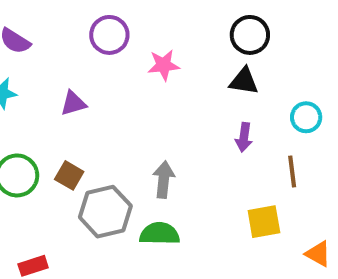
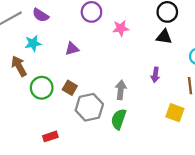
purple arrow: (244, 137) -> (155, 75), moved
yellow square: (264, 222) -> (175, 113), turned 30
green semicircle: (160, 234) -> (119, 119), turned -72

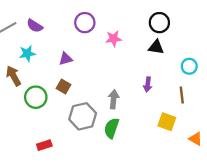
brown square: (70, 88) -> (64, 87), moved

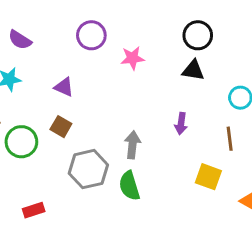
purple triangle: (66, 59) -> (64, 87), turned 40
green semicircle: (111, 128) -> (129, 186), turned -36

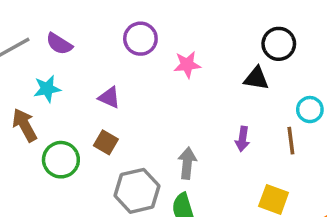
black circle: (198, 35) -> (279, 44), moved
brown line: (230, 139) -> (291, 141), moved

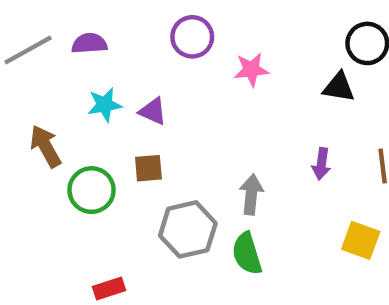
purple semicircle: (59, 44) -> (89, 43), turned 144
cyan star: (47, 89) -> (105, 105), moved
brown square: (106, 142) -> (148, 168), turned -35

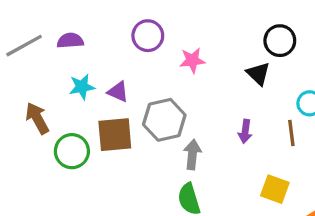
black triangle: (339, 87) -> (258, 74), turned 35
brown square: (148, 168) -> (115, 135), size x1.6
gray hexagon: (188, 229) -> (164, 120), moved

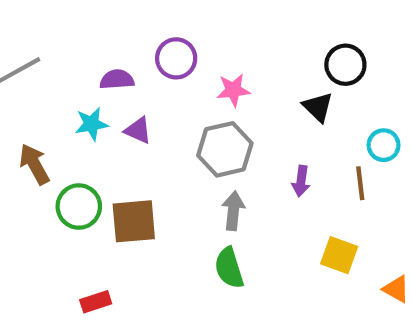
purple semicircle: (70, 41) -> (117, 80), moved
gray hexagon: (164, 120) -> (225, 149), moved
brown square: (115, 135) -> (134, 221), moved

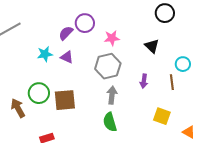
black circle: (345, 65) -> (165, 13), moved
purple semicircle: (117, 80) -> (66, 33), moved, turned -42
brown arrow: (34, 164) -> (18, 108), moved

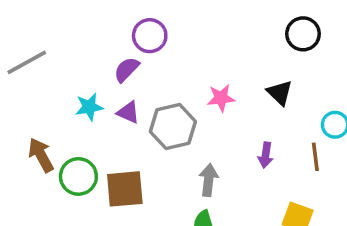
purple circle: (85, 23) -> (150, 36), moved
pink star: (112, 38) -> (221, 98), moved
gray hexagon: (108, 66) -> (173, 127), moved
brown arrow: (18, 108) -> (41, 155), moved

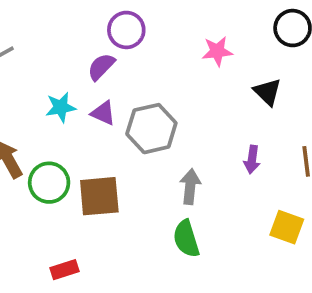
pink star: (221, 98) -> (217, 51), moved

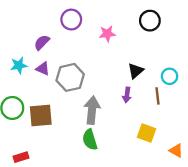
purple circle: (126, 30) -> (71, 20), moved
black triangle: (267, 92) -> (136, 71), moved, turned 35
gray arrow: (190, 187) -> (92, 110), size x1.4

